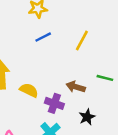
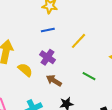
brown arrow: (76, 87) -> (54, 81), moved
purple cross: (54, 103) -> (48, 57), moved

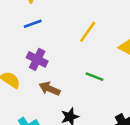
yellow line: (78, 41) -> (88, 32), moved

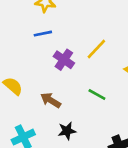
purple cross: (37, 59) -> (64, 60), moved

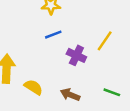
green line: (97, 94) -> (112, 92), moved

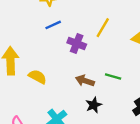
brown arrow: (70, 95) -> (85, 81), moved

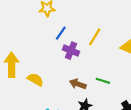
blue line: (53, 25) -> (61, 33), moved, turned -32

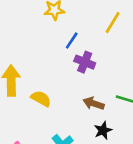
yellow line: (95, 37) -> (113, 23), moved

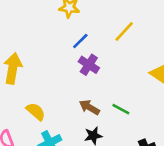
yellow semicircle: (41, 99) -> (36, 111), moved

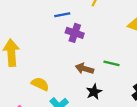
blue line: (80, 41) -> (62, 15), turned 49

